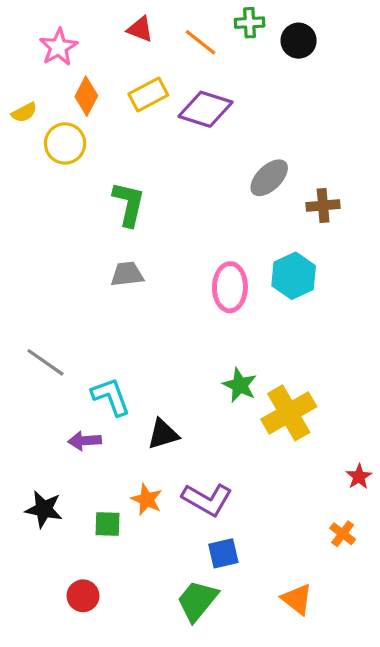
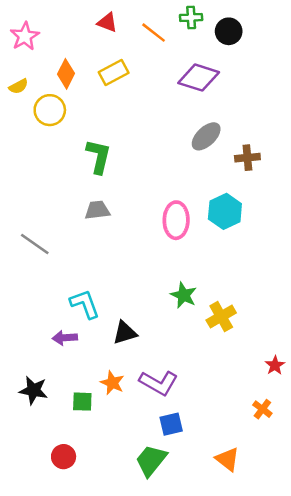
pink star: (58, 47) -> (25, 36), moved
purple diamond: (205, 109) -> (199, 78), moved
gray line: (45, 362) -> (35, 244), moved
yellow cross: (289, 413) -> (221, 317), size x0.7

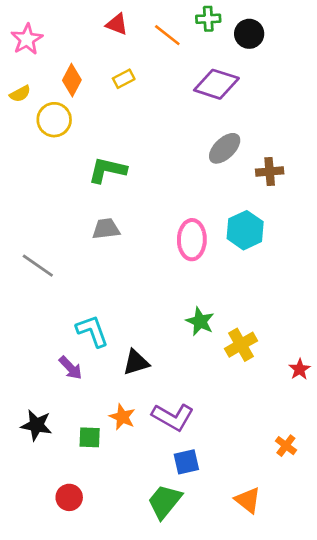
yellow rectangle: (114, 73) -> (124, 79), size x0.7
green L-shape: (99, 156) -> (107, 170), turned -90
purple arrow: (65, 338) -> (71, 368), turned -130
red star: (275, 365) -> (300, 369), moved

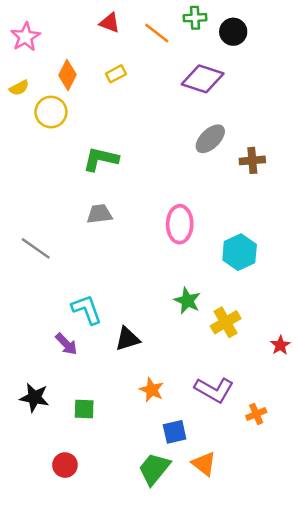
cyan hexagon: (245, 230) -> (240, 252), moved
orange star: (122, 417) -> (152, 390), moved
purple L-shape: (173, 417) -> (214, 390), moved
orange cross: (286, 446) -> (256, 414), moved, turned 30
orange triangle: (248, 500) -> (204, 464), moved

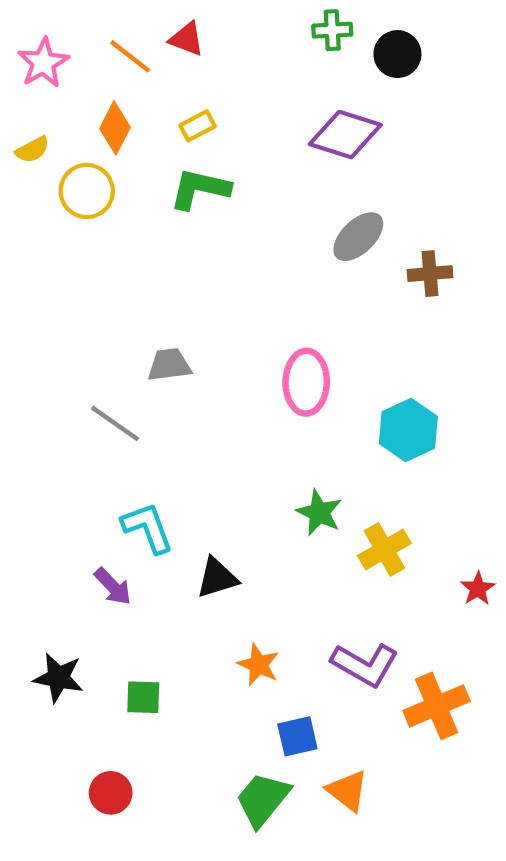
orange line: (157, 33) -> (130, 56), moved
green L-shape: (101, 159) -> (200, 189), moved
gray line: (36, 248) -> (115, 423), moved
orange cross: (256, 414) -> (437, 706), size x1.8

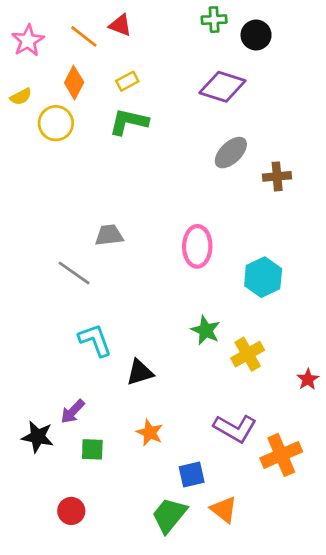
purple arrow: (113, 586) -> (73, 412), moved, turned 88
orange star: (258, 665) -> (150, 433), moved

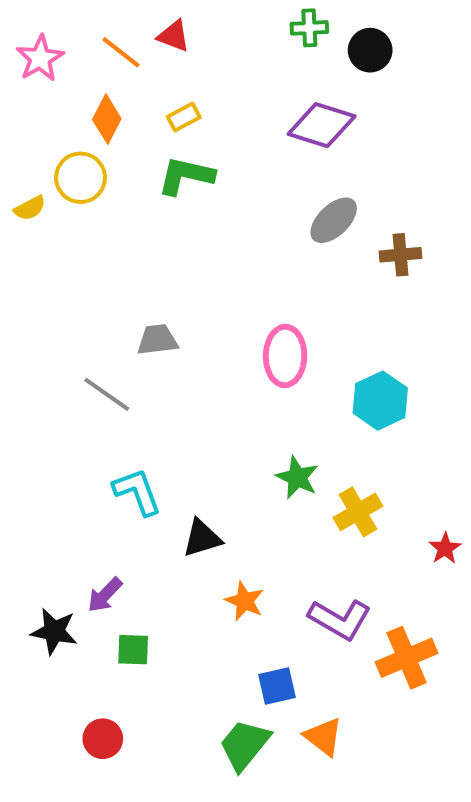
yellow semicircle: (21, 97) -> (30, 208), moved
orange star: (150, 433) -> (245, 601), moved

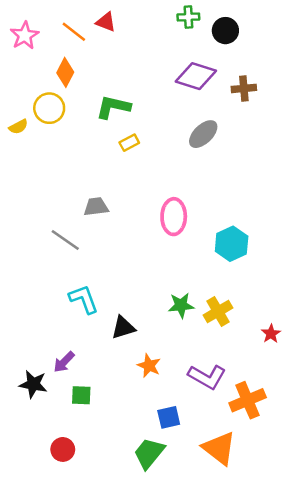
yellow rectangle: (184, 117) -> (129, 143), moved
brown cross: (400, 255) -> (244, 88), moved
green star: (297, 477) -> (181, 305), moved, turned -30
orange triangle: (324, 737) -> (219, 448), moved, size x1.4

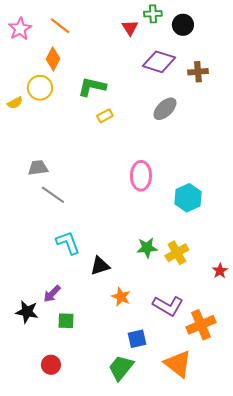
red triangle: (106, 22) -> (130, 28), moved, turned 36
gray trapezoid: (96, 207) -> (38, 168), moved

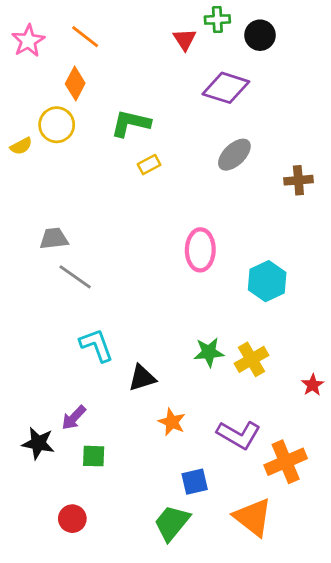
brown cross: (198, 72) -> (298, 180), moved

